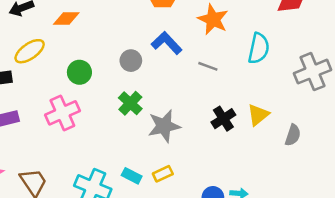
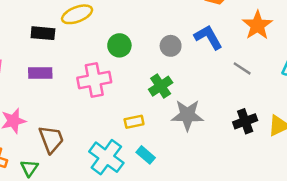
yellow rectangle: (163, 174) -> (134, 122), moved

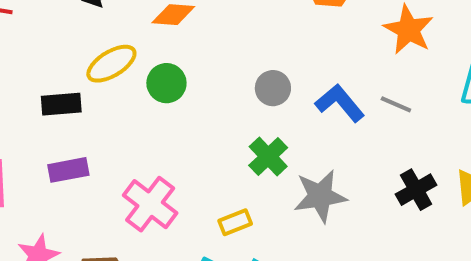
blue L-shape: (208, 37) -> (340, 103), moved
green circle: (119, 45) -> (166, 83), moved
pink cross: (94, 80) -> (150, 204), moved, turned -32

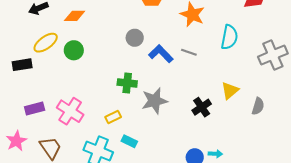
gray circle: (273, 88) -> (135, 38), moved
green cross: (268, 156) -> (127, 83), turned -36
purple rectangle: (68, 170) -> (35, 108), moved
black cross: (416, 190) -> (202, 107), moved

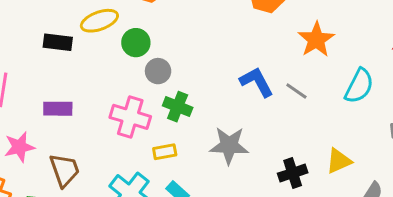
gray circle: (135, 38) -> (158, 71), moved
green cross: (127, 83) -> (178, 107), moved
pink cross: (70, 111) -> (130, 117), moved, turned -32

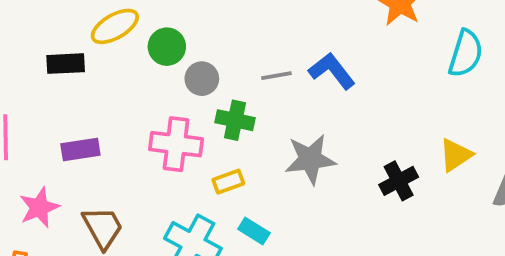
gray line: (296, 91) -> (276, 76), moved, turned -35

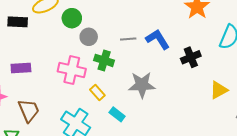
black cross: (399, 181) -> (191, 57), moved
yellow rectangle: (228, 182) -> (97, 92), turned 63
cyan rectangle: (254, 231) -> (117, 114), moved

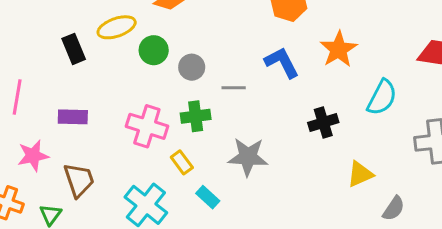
black rectangle: (18, 22) -> (74, 49), turned 60
gray circle: (89, 37) -> (192, 67), moved
blue L-shape: (158, 39) -> (282, 63), moved
green cross: (104, 60) -> (196, 116), turned -30

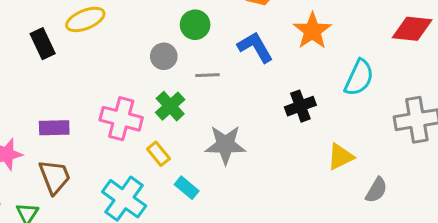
green circle: (154, 50) -> (195, 25), moved
green cross: (196, 116) -> (170, 106), turned -32
purple rectangle: (73, 117) -> (54, 128), moved

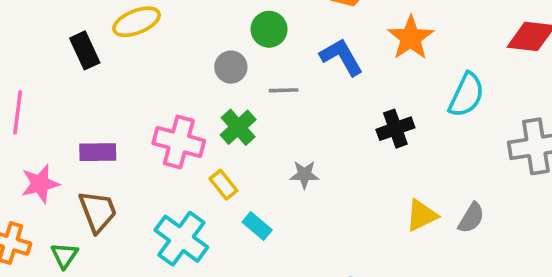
gray star: (225, 145) -> (304, 175), size x0.6
yellow triangle: (340, 157) -> (422, 215), moved
gray semicircle: (376, 190) -> (471, 218), moved

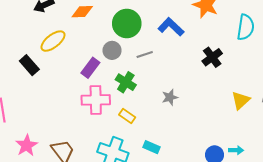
green circle: (269, 29) -> (127, 23), size x1.4
purple rectangle: (98, 152) -> (90, 68), moved, turned -36
cyan rectangle: (257, 226) -> (151, 147), moved

